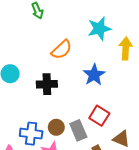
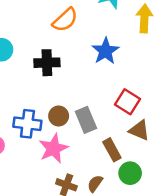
red square: (99, 116) -> (127, 102), moved

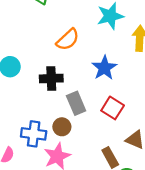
red square: (127, 102) -> (113, 108), moved
gray rectangle: (86, 120) -> (76, 103), moved

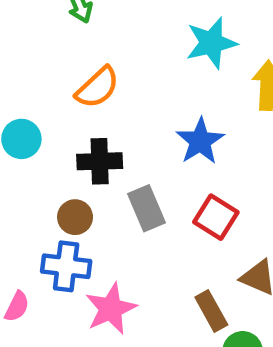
orange semicircle: (68, 40) -> (97, 88), moved
brown circle: (62, 127) -> (75, 217), moved

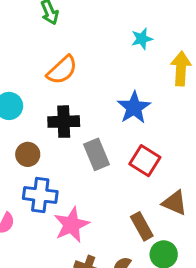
cyan star: (211, 43) -> (142, 39), size x0.6
brown circle: (75, 217) -> (28, 154), moved

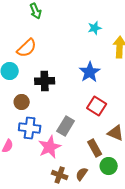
orange semicircle: (62, 70) -> (27, 48), moved
gray rectangle: (96, 154) -> (66, 126), moved, turned 54

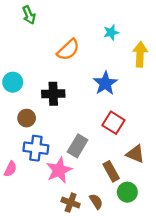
green arrow: (36, 11) -> (29, 15), moved
orange semicircle: (27, 48) -> (68, 50), moved
brown semicircle: (82, 174) -> (96, 201), turned 112

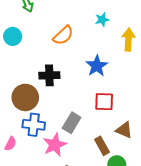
cyan circle: (13, 82) -> (13, 36), moved
brown circle: (27, 118) -> (25, 97), size x1.6
red square: (113, 123) -> (104, 102), turned -30

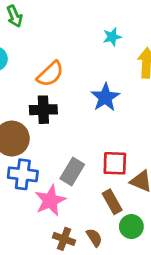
orange semicircle: (63, 35) -> (50, 74), moved
red square: (104, 102) -> (115, 163), moved

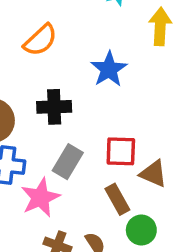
black cross: (43, 110) -> (54, 107), moved

